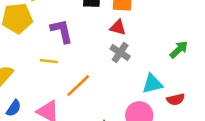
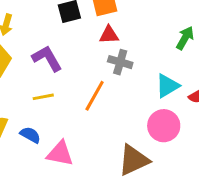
orange line: (78, 86) -> (95, 96), moved
blue semicircle: (14, 108) -> (30, 135), moved, turned -78

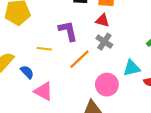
purple L-shape: (47, 58) -> (68, 31), moved
pink circle: (164, 126) -> (107, 85), moved

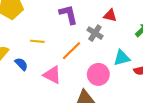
red triangle: (103, 20) -> (110, 15), moved
purple L-shape: (68, 31) -> (68, 14), moved
pink triangle: (43, 91) -> (52, 75), moved

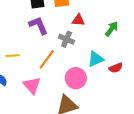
pink triangle: (52, 75) -> (32, 85), turned 30

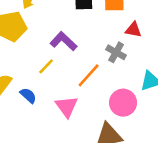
purple L-shape: (38, 25) -> (64, 41), moved, turned -30
yellow line: (13, 56) -> (46, 66), turned -48

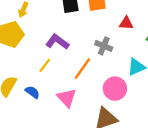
red triangle: (133, 30) -> (126, 23), moved

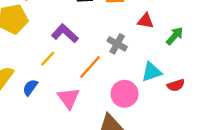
blue semicircle: (32, 92) -> (30, 87), turned -96

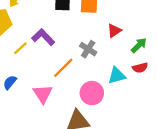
red triangle: (146, 21) -> (114, 31), turned -48
yellow line: (48, 59) -> (20, 48), moved
red semicircle: (176, 85) -> (140, 68), moved

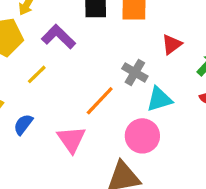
purple L-shape: (43, 37) -> (59, 37), moved
cyan triangle: (117, 75) -> (159, 99), moved

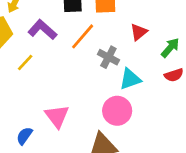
orange line: (100, 101) -> (83, 36), moved
blue semicircle: (23, 124) -> (24, 136), moved

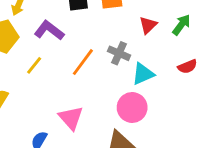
orange line: (83, 36) -> (83, 62), moved
green arrow: (170, 48) -> (181, 25), moved

